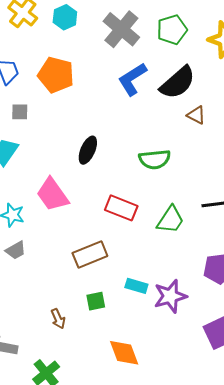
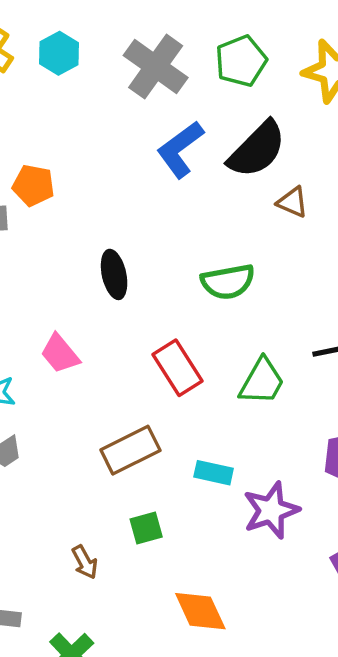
orange pentagon: (56, 75) -> (33, 185), moved, size x0.7
black ellipse: (88, 150) -> (114, 274), turned -32
pink trapezoid: (52, 195) -> (60, 354), size x0.7
red rectangle: (121, 208) -> (178, 368), turned 40
cyan rectangle: (136, 286) -> (214, 473), moved

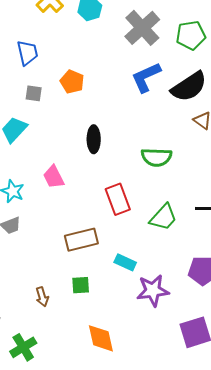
orange pentagon: (33, 185) -> (72, 82), moved

